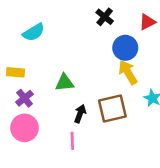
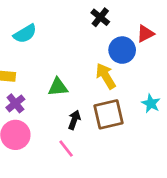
red triangle: (147, 22) -> (145, 34), moved
yellow arrow: (128, 72) -> (106, 76), moved
pink line: (72, 141) -> (66, 149), turned -36

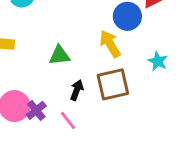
purple cross: (15, 103) -> (36, 110), moved
cyan star: (151, 103) -> (158, 61), moved

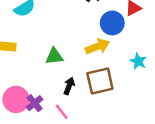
yellow arrow: (110, 44) -> (97, 46), turned 100

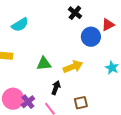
yellow arrow: (97, 46) -> (73, 67), moved
brown square: (100, 81) -> (81, 103), moved, size x0.6

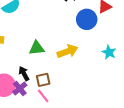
black arrow: (56, 88) -> (24, 74), moved, turned -48
brown square: (81, 103) -> (43, 80), moved

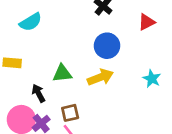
blue circle: (87, 19) -> (107, 46), moved
black arrow: (24, 74) -> (38, 93), moved

